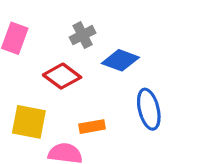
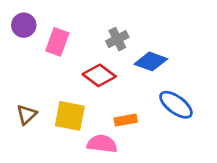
blue ellipse: (149, 109) -> (176, 105), turned -40

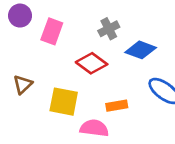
brown triangle: (27, 115) -> (23, 84), moved

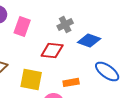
red diamond: (92, 63) -> (52, 50), turned -30

